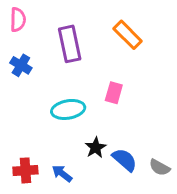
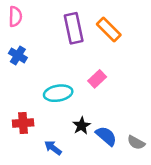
purple rectangle: (70, 44) -> (74, 28), moved
pink rectangle: (114, 93) -> (97, 79), turned 30
red cross: (25, 170) -> (23, 123), moved

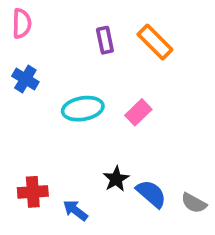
purple rectangle: (74, 28) -> (105, 40), size x0.6
cyan ellipse: (58, 93) -> (83, 109), moved
red cross: (23, 123) -> (33, 192), moved

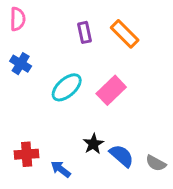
cyan ellipse: (83, 109) -> (67, 87), turned -32
pink rectangle: (138, 112) -> (111, 90), size x1.4

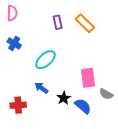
pink rectangle: (111, 90) -> (88, 78), moved, turned -54
gray semicircle: (156, 163) -> (106, 94), moved
blue arrow: (61, 169) -> (41, 88), moved

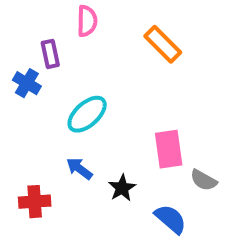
pink semicircle: (12, 13) -> (87, 21), moved
purple rectangle: (58, 22) -> (50, 54), moved
blue semicircle: (83, 106) -> (171, 219), moved

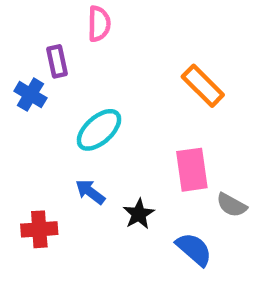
orange rectangle: (163, 44) -> (203, 86), moved

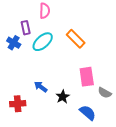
orange rectangle: (203, 86) -> (76, 39), moved
cyan ellipse: (99, 130) -> (43, 42), moved

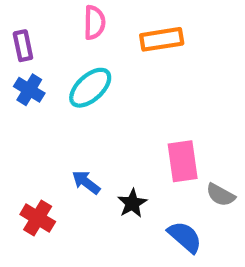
purple rectangle: (26, 28) -> (23, 46), moved
orange rectangle: (76, 39) -> (162, 39), moved, turned -54
red cross: (18, 104) -> (38, 218), turned 35

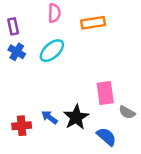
blue arrow: (86, 182) -> (49, 117), moved
black star: (132, 203) -> (76, 117), size x1.5
red cross: (38, 218) -> (22, 126), turned -36

